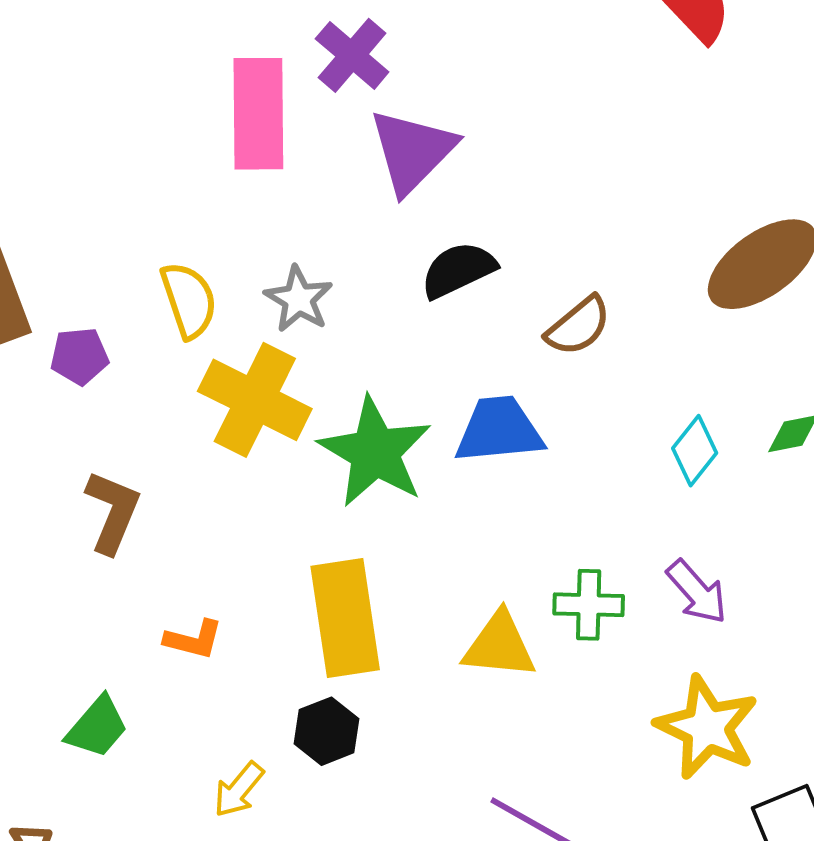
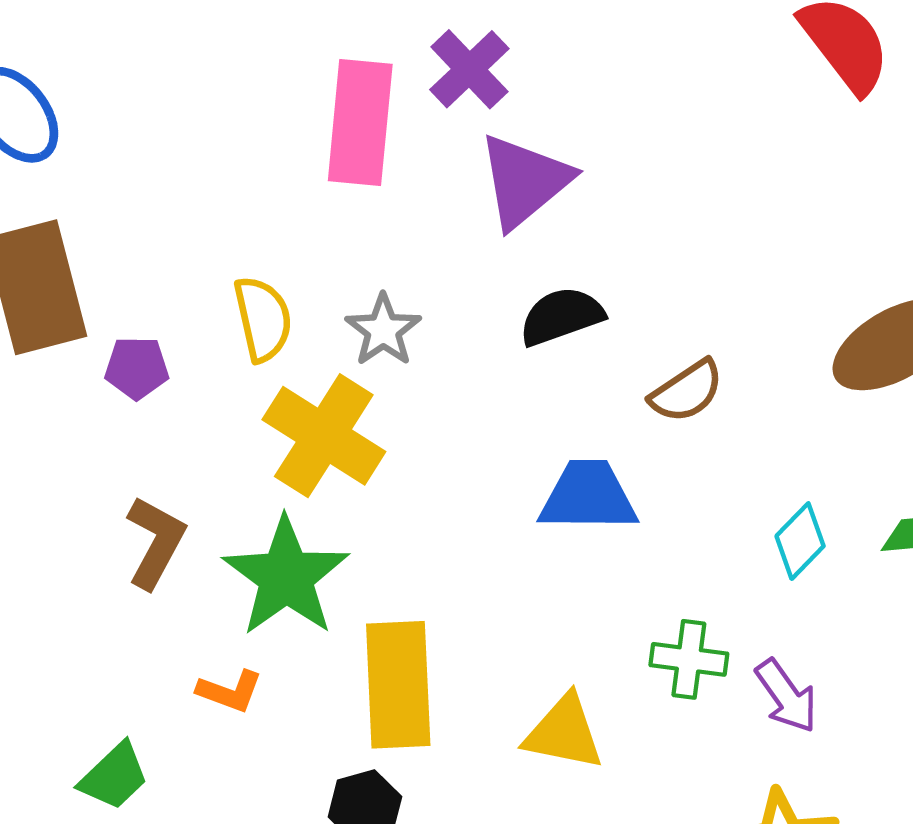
green star: (375, 452) -> (286, 577), moved
green cross: (589, 605) -> (689, 659), moved

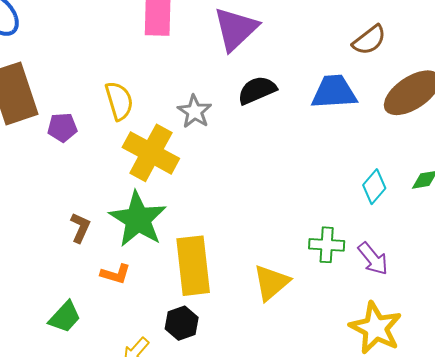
gray star: (383, 330) -> (195, 112), moved
brown semicircle: (687, 391) -> (369, 40), moved
blue trapezoid: (588, 496) -> (334, 92), moved
brown L-shape: (155, 542) -> (80, 228), moved, size x0.7
yellow triangle: (564, 732) -> (271, 283), turned -48

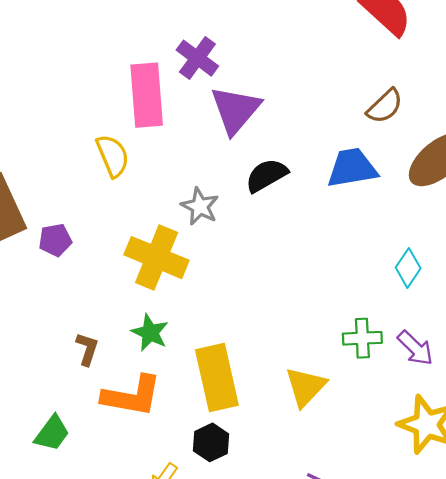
yellow semicircle: (119, 101) -> (113, 156), moved
green star: (138, 219) -> (150, 333), size x0.6
orange L-shape: (116, 274) -> (132, 396), size x1.8
green trapezoid: (65, 317) -> (52, 433), moved

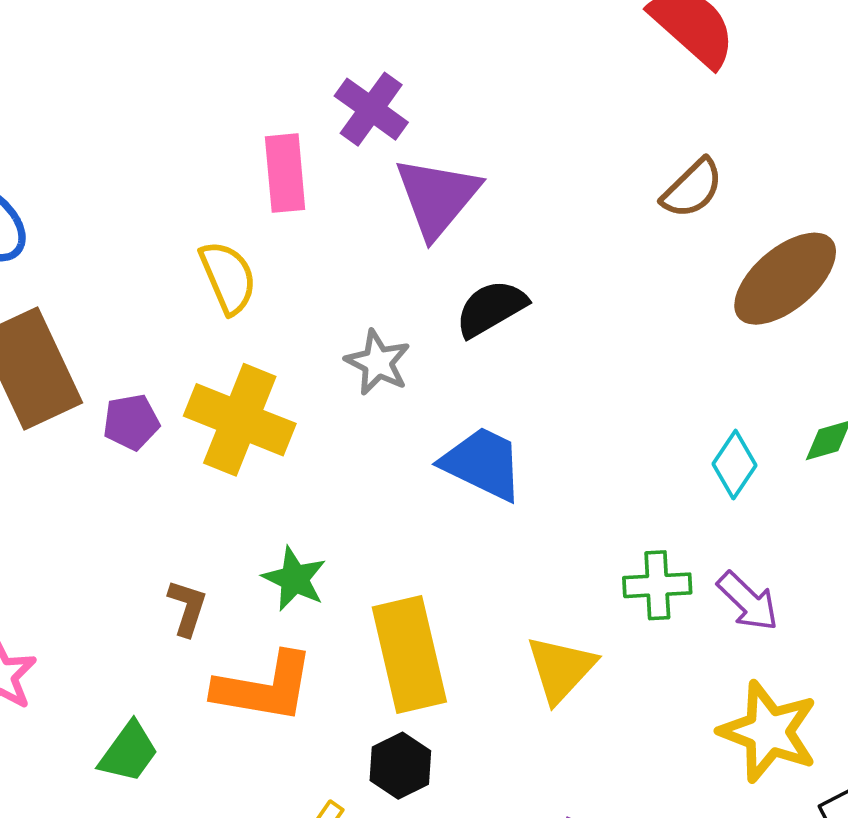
pink rectangle: (147, 95) -> (285, 173), size x0.7
blue trapezoid: (352, 168) -> (483, 463), moved, turned 36
yellow cross: (157, 258) -> (240, 420), moved

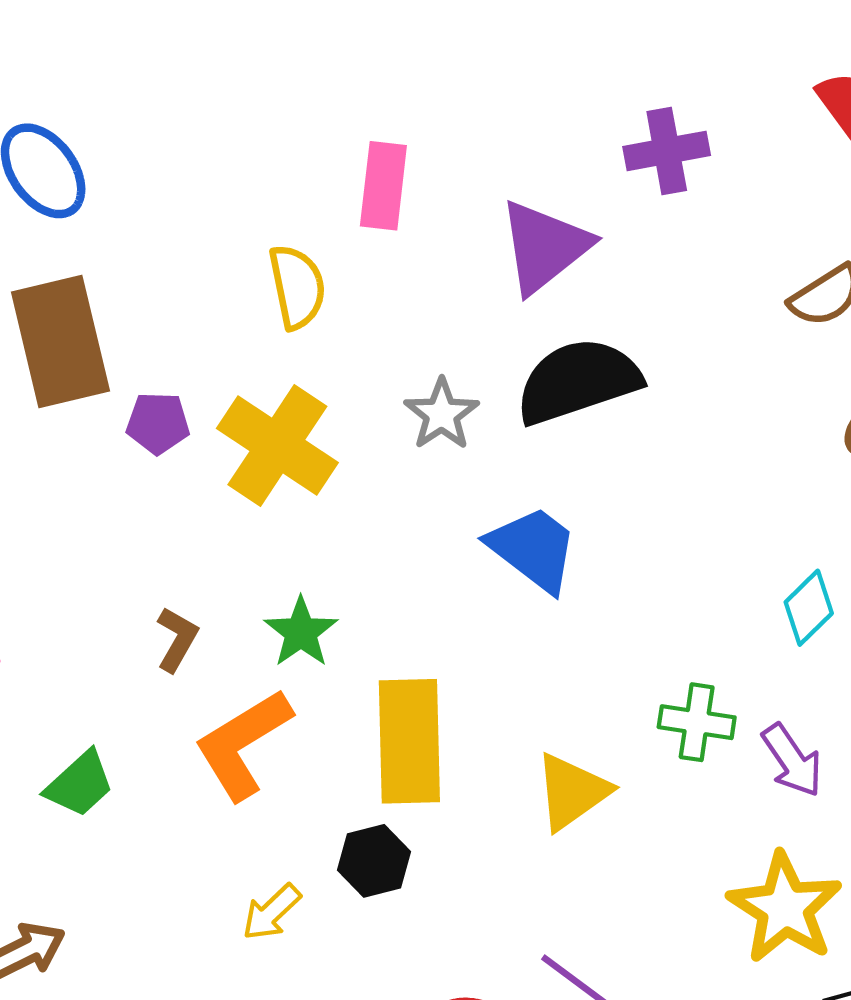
purple cross: (371, 109) -> (667, 151), moved, turned 32
black semicircle: (491, 308) -> (578, 381), size x1.5
orange L-shape: (264, 687) -> (243, 744), turned 127

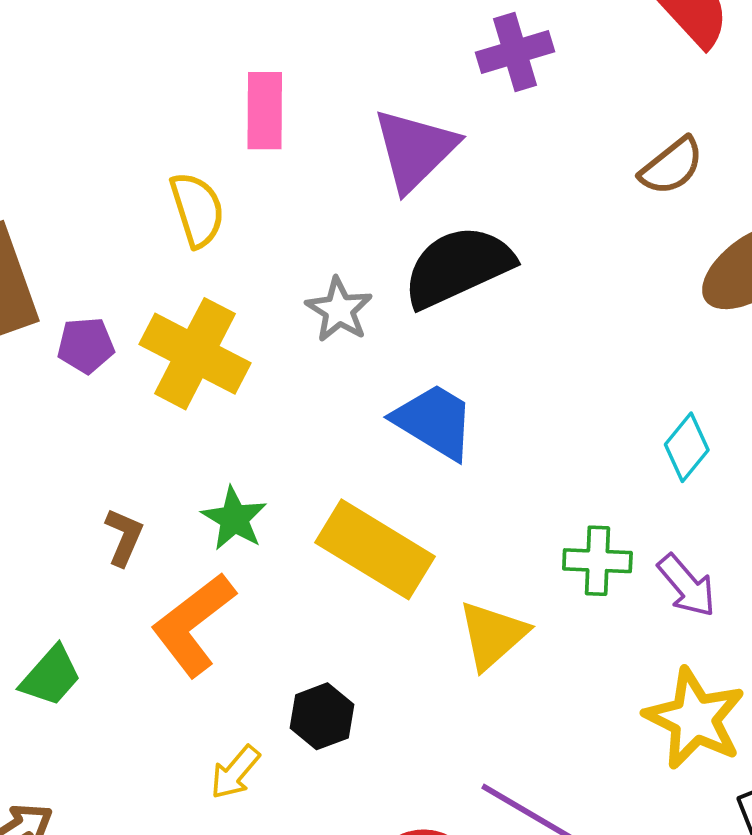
yellow rectangle: (409, 741) -> (375, 549), moved, turned -51

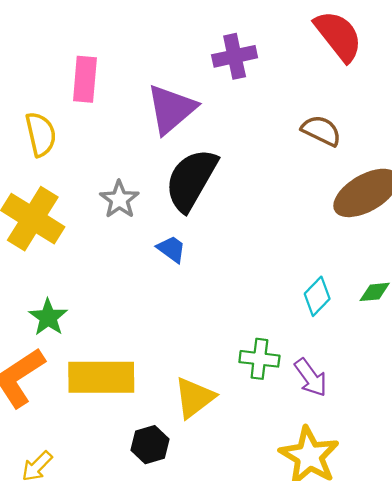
brown semicircle: (672, 166) -> (321, 131), turned -120
black semicircle: (458, 267) -> (191, 180), turned -40
blue trapezoid: (434, 421) -> (171, 249), moved, size x0.6
yellow rectangle: (375, 549) -> (101, 377), moved, turned -36
black hexagon: (322, 716) -> (150, 445), moved

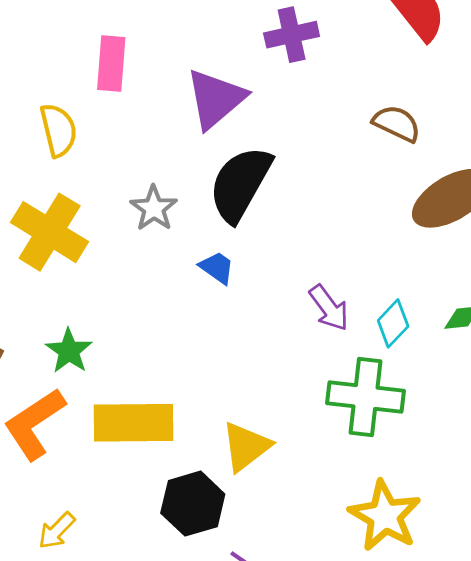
green cross: (259, 359) -> (365, 397), moved, size x1.6
purple arrow: (311, 378) -> (329, 308), moved
black hexagon: (150, 445) -> (193, 504), size x1.4

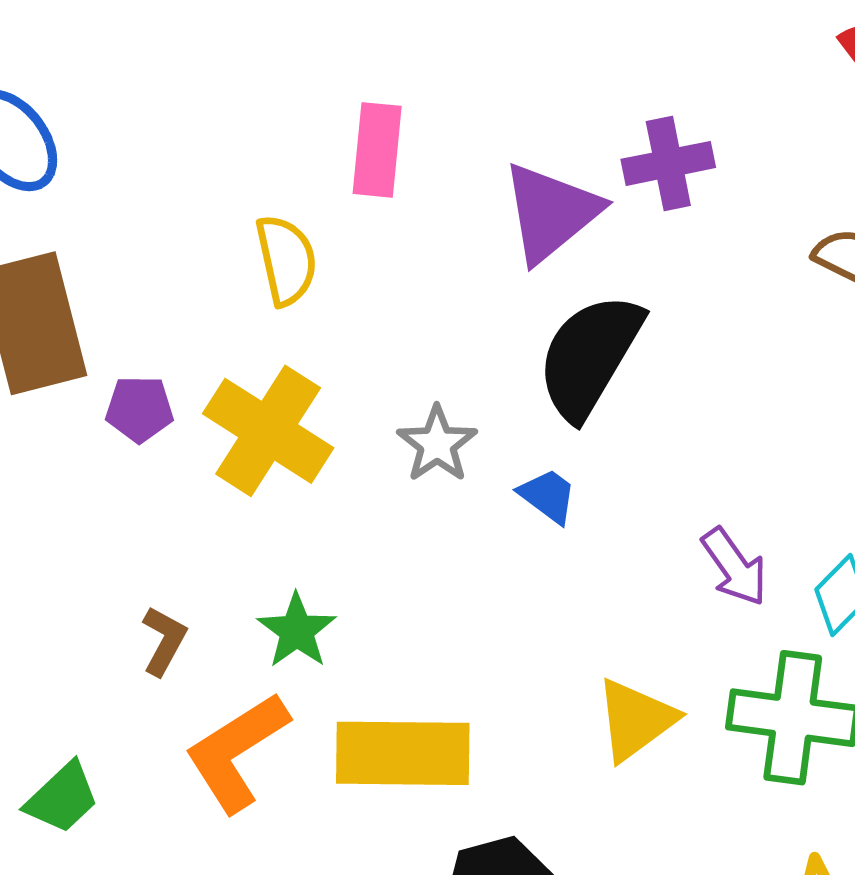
purple cross: (292, 35) -> (668, 163), moved
gray star: (154, 208) -> (437, 444), moved
yellow triangle: (246, 447) -> (636, 720), moved

